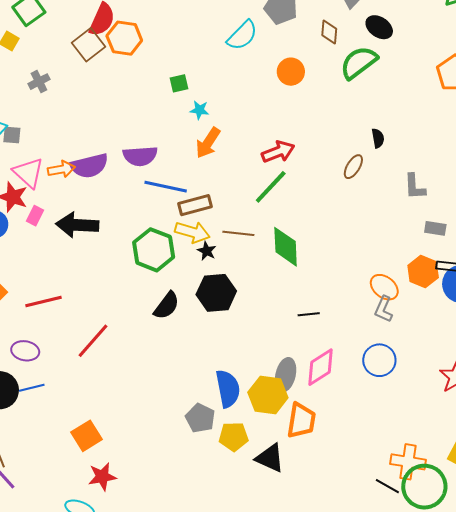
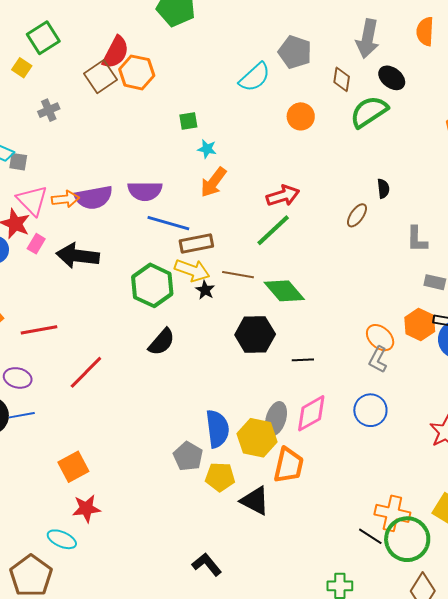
green diamond: (286, 247) -> (284, 291), turned -42
black hexagon: (216, 293) -> (255, 334), moved

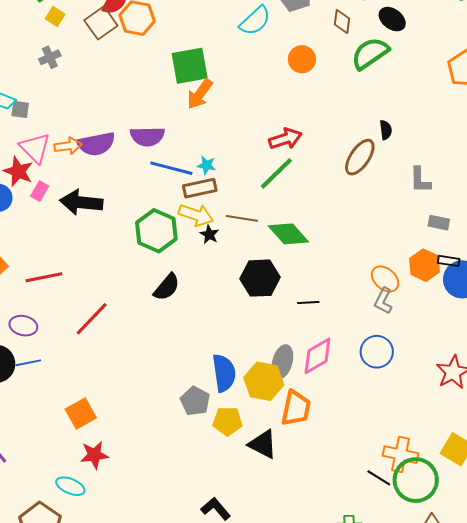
yellow square: (22, 68) -> (55, 16), moved
green square: (188, 121) -> (190, 66), size x2.0
cyan star: (207, 149) -> (207, 165), moved
orange arrow: (213, 182) -> (200, 94), moved
brown ellipse: (357, 215) -> (360, 157), size x1.5

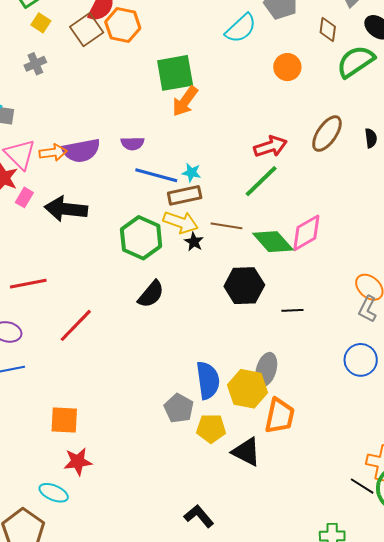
purple semicircle: (147, 136) -> (132, 143), size x0.7
brown ellipse: (360, 157) -> (327, 134), moved
pink diamond: (318, 356) -> (306, 233), moved
orange square: (81, 413) -> (64, 420), turned 32

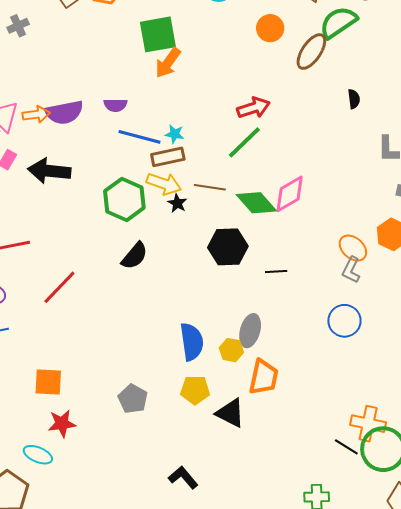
brown ellipse: (327, 134) -> (311, 52), moved
yellow hexagon: (248, 389) -> (231, 350), size x0.6
gray pentagon: (179, 408) -> (133, 399), moved

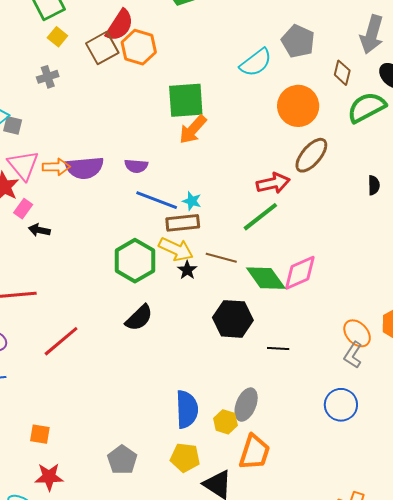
orange circle: (270, 28) -> (298, 106), size x1.5
brown ellipse: (311, 52) -> (311, 155), moved
black arrow: (49, 171) -> (39, 230), moved, size x0.5
orange square: (48, 382) -> (40, 434), size x0.7

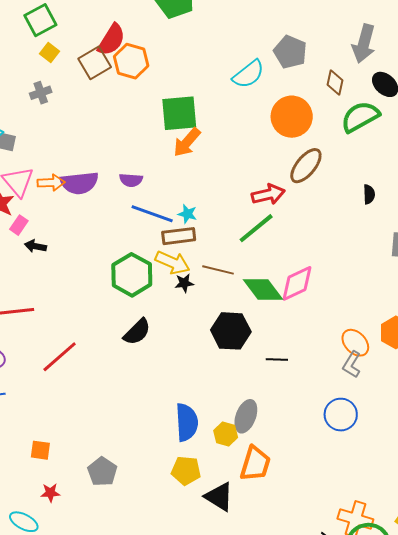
black star: (187, 270) -> (184, 283), turned 30
gray pentagon: (122, 460) -> (102, 472), moved
red star: (49, 477) -> (50, 493), size x0.7

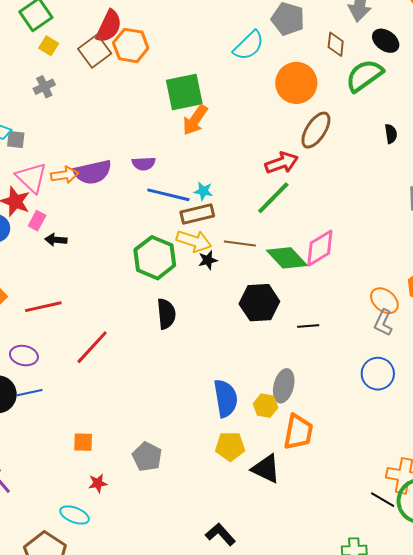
black semicircle: (369, 194) -> (391, 134), moved
black semicircle: (137, 332) -> (166, 314), turned -44

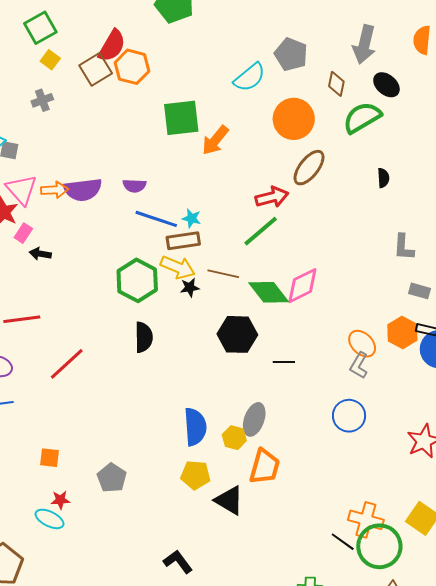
orange arrow: (195, 120) -> (215, 140), moved
cyan ellipse: (75, 515) -> (49, 519), moved

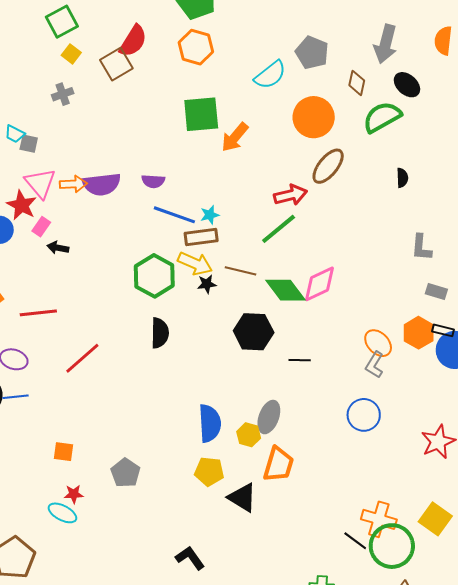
orange hexagon: (132, 67) -> (196, 47), moved
cyan star: (192, 218) -> (210, 215), turned -30

